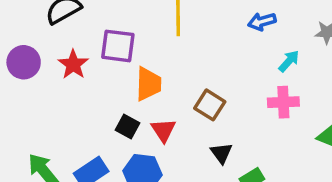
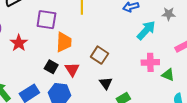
cyan arrow: (289, 61) -> (146, 30), size x1.5
red star: (73, 64) -> (19, 43), moved
pink cross: (283, 102) -> (150, 62), moved

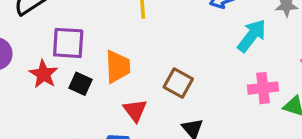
purple square: (46, 20) -> (68, 43), moved
black square: (51, 67) -> (80, 84), moved

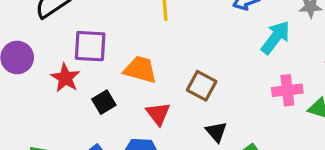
orange trapezoid: (118, 67) -> (140, 70), turned -72
black square: (80, 84) -> (104, 102), moved, turned 35

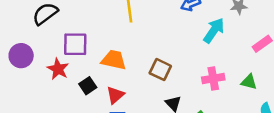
pink cross: (287, 90) -> (213, 79), moved
red triangle: (158, 114) -> (115, 95), moved, turned 30

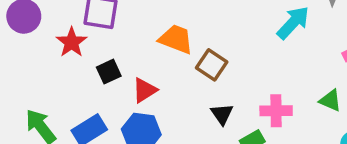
orange trapezoid: (114, 60) -> (176, 39), moved
pink cross: (213, 79) -> (276, 111), moved

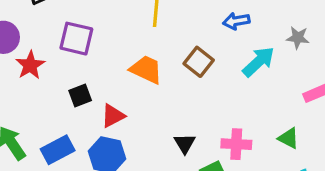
red star: (72, 42) -> (30, 65), moved
brown square: (212, 65) -> (199, 62), moved

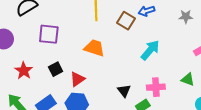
brown square: (199, 62) -> (126, 21), moved
cyan arrow: (259, 62) -> (150, 50), moved
red star: (30, 65) -> (24, 71), moved

